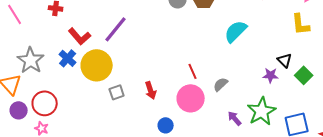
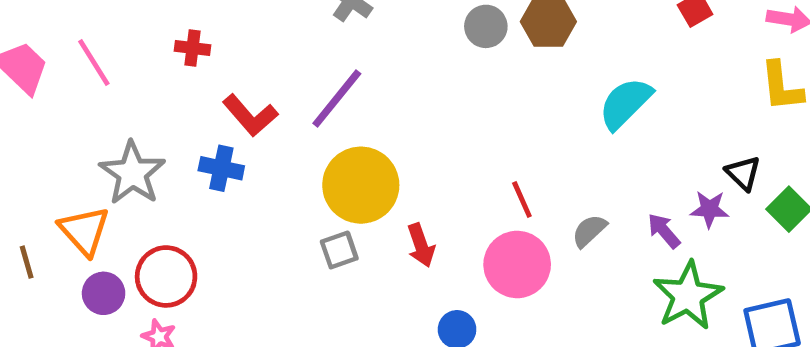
blue cross: (68, 58) -> (221, 168), turned -30
yellow circle: (97, 65) -> (361, 185), moved
purple arrow: (235, 118) -> (664, 231), moved

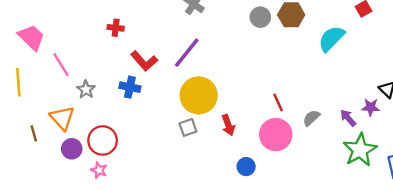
pink line: (94, 62) -> (61, 65), moved
cyan semicircle: (625, 103) -> (331, 38), moved
gray star: (132, 173) -> (86, 89), size x0.6

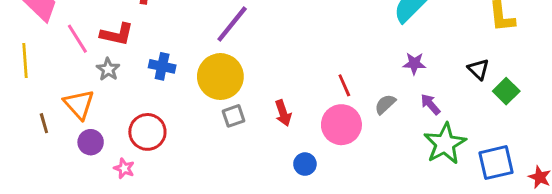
red L-shape: (144, 61) -> (117, 34), moved, turned -36
yellow circle: (199, 95) -> (220, 77), moved
purple star: (371, 107) -> (414, 63), moved
red circle: (103, 140) -> (147, 132), moved

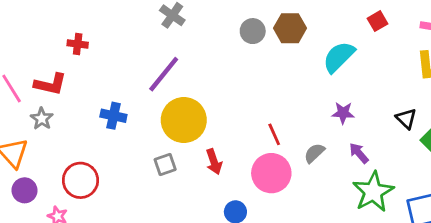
blue cross: (162, 66) -> (113, 116), moved
yellow circle: (220, 77) -> (184, 120), moved

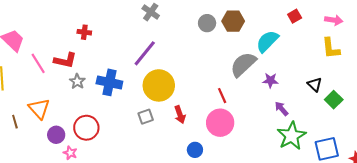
blue cross: (113, 116) -> (109, 82), size x1.4
gray star: (42, 119) -> (77, 81), moved
gray semicircle: (314, 153) -> (243, 64), moved, size x1.8
purple circle: (25, 190) -> (56, 135), moved

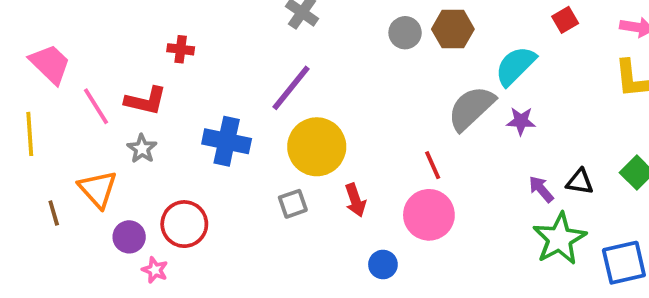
purple star: (270, 80) -> (521, 121), moved
gray star: (77, 81) -> (142, 149), moved
black triangle: (315, 84) -> (580, 182), moved, turned -35

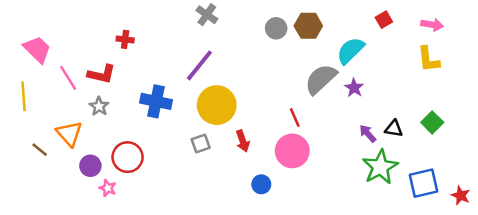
purple star: (521, 121) -> (354, 88), turned 30
brown line: (54, 213) -> (40, 150), turned -35

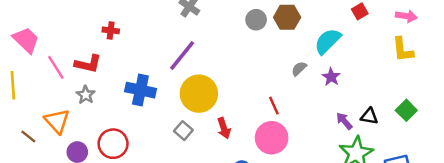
gray semicircle: (321, 79) -> (299, 69), size x0.5
gray square: (201, 143) -> (183, 131), turned -30

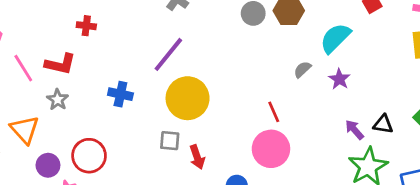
blue cross: (140, 90) -> (120, 94), size x0.7
red arrow: (224, 128) -> (197, 157), moved
gray square: (183, 131) -> (170, 141), turned -36

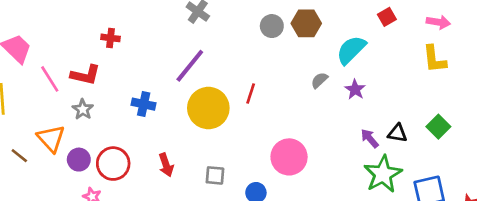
red line: (274, 112) -> (251, 93), moved, turned 42
gray square: (170, 141) -> (215, 175), moved
red arrow: (197, 157) -> (166, 165), moved
purple circle: (48, 165) -> (79, 160), moved

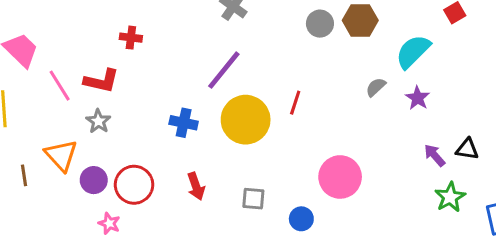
blue cross: (144, 104) -> (184, 123), moved
brown line: (19, 156) -> (24, 175), turned 42
green star: (383, 174) -> (450, 197), size x0.7

